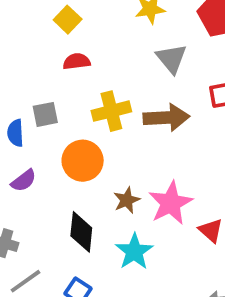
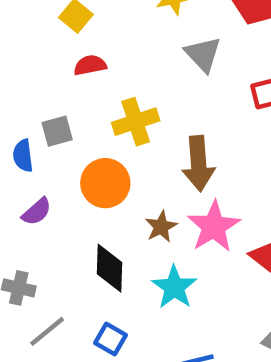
brown arrow: (166, 118) -> (198, 164), moved, turned 93

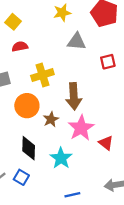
gray triangle: (203, 54) -> (77, 42), turned -42
brown star: (161, 227) -> (51, 119), moved
blue square: (111, 339) -> (21, 177), moved

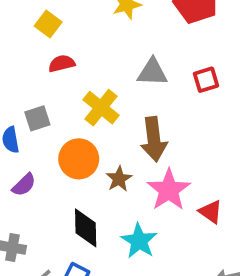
gray triangle: (77, 42) -> (152, 72), moved
yellow cross: (42, 75) -> (101, 108), turned -30

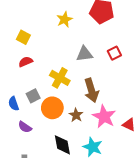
red semicircle: (62, 63) -> (26, 62), moved
gray square: (37, 118) -> (33, 96), moved
purple semicircle: (24, 185) -> (25, 127), turned 88

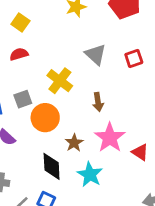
gray triangle: (85, 54) -> (96, 54), turned 42
brown arrow: (91, 90) -> (98, 102), size x0.6
brown star: (76, 115) -> (74, 143), moved

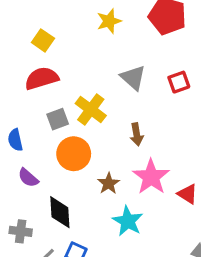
red semicircle: (19, 54) -> (42, 78), size x1.5
gray square: (23, 99) -> (58, 119), moved
black diamond: (52, 166) -> (60, 212), moved

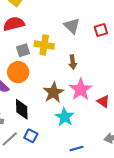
yellow cross: (91, 109) -> (44, 45), turned -30
orange circle: (74, 154) -> (18, 72), moved
brown star: (109, 183) -> (53, 92), size x1.5

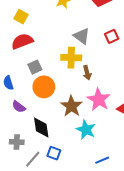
yellow cross: (44, 45) -> (71, 58), moved
orange circle: (18, 72) -> (44, 87), moved

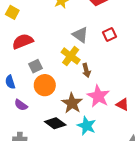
yellow square: (21, 17) -> (12, 12), moved
yellow cross: (71, 58) -> (71, 56), turned 36
black diamond: (41, 127) -> (55, 123), moved, turned -45

